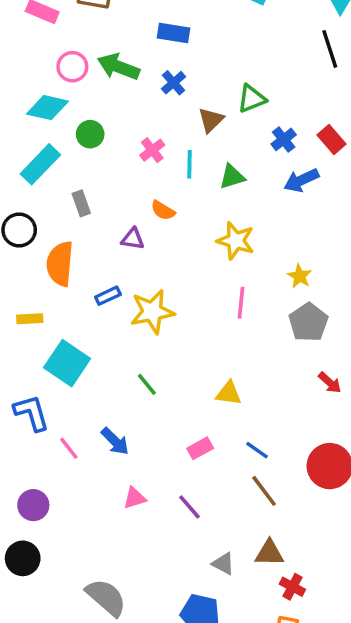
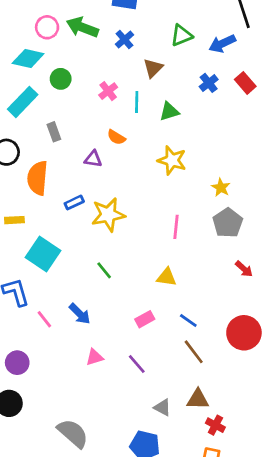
green triangle: (252, 99) -> (181, 35), moved
blue arrow: (301, 180) -> (222, 44), moved
pink line: (241, 303) -> (176, 227), moved

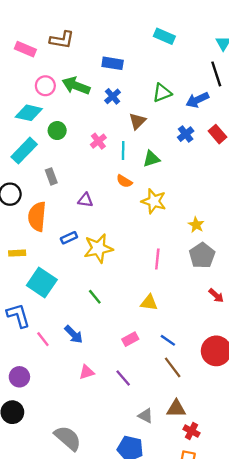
orange semicircle: (116, 137) -> (124, 181), moved

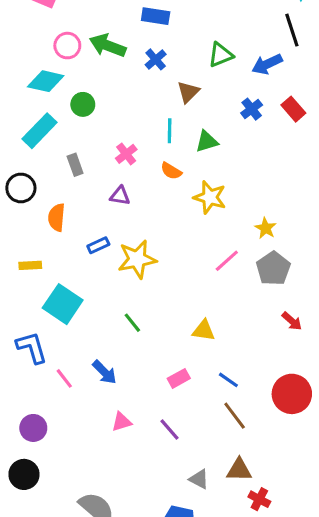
pink cross: (98, 141) -> (126, 154), moved
orange semicircle: (37, 217) -> (57, 217), size x0.7
pink line: (157, 259) -> (227, 261), moved, turned 42

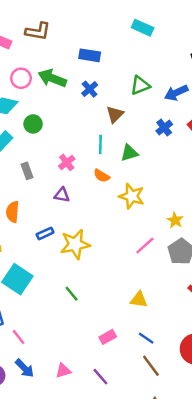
yellow triangle: (204, 330) -> (139, 300), moved
blue arrow: (105, 372) -> (25, 368), moved

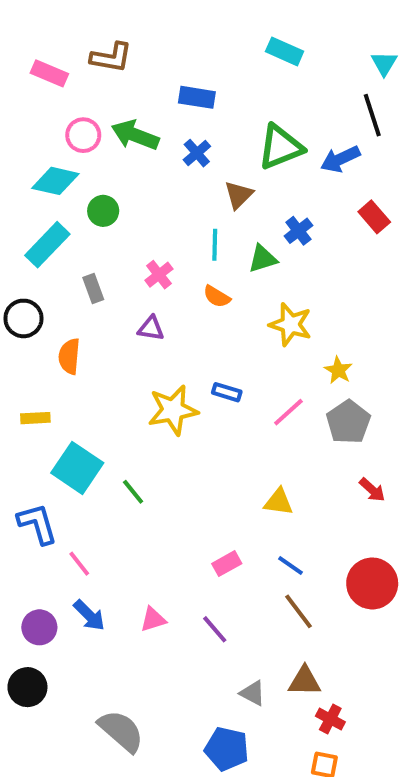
green triangle: (140, 85) -> (281, 147), size x1.4
blue cross: (164, 128) -> (298, 231), moved
yellow star: (132, 196) -> (290, 324), moved
blue rectangle: (45, 233) -> (227, 392), moved, turned 42
green line: (72, 294) -> (133, 492), moved

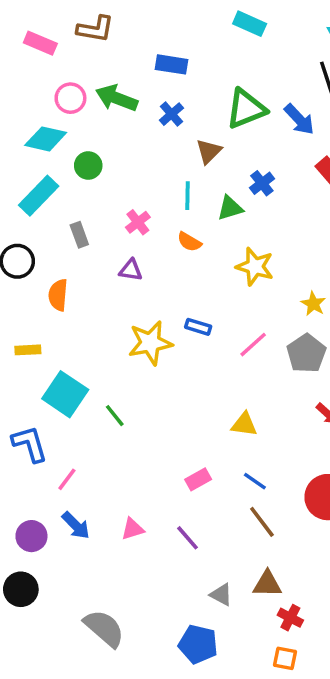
blue arrow: (340, 159) -> (299, 119), turned -108
yellow star: (338, 370) -> (313, 304), moved
pink line: (79, 564) -> (67, 479), turned 75

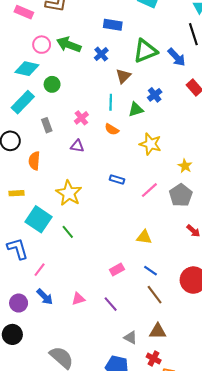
blue rectangle: (172, 64) -> (113, 25), moved
yellow star: (150, 343) -> (69, 193), moved, turned -30
red cross: (290, 618) -> (154, 358), moved

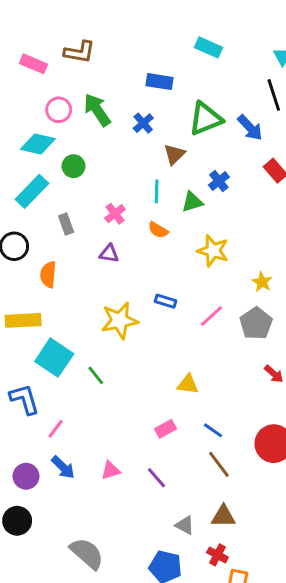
green arrow: (69, 45) -> (97, 110), turned 35
yellow rectangle: (17, 193) -> (23, 320), size x1.6
yellow star: (69, 193) -> (119, 320), moved, turned 30
yellow triangle: (144, 237) -> (188, 384), moved

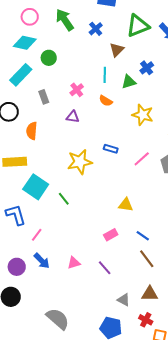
pink circle: (59, 110) -> (30, 17), moved

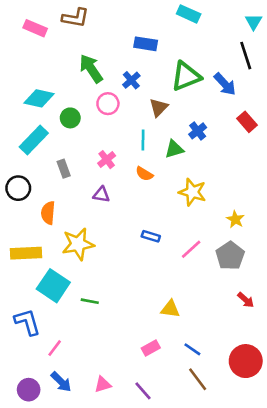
pink circle: (30, 17) -> (108, 104), moved
yellow star: (80, 162) -> (78, 244), moved
green line: (64, 199) -> (90, 301), turned -40

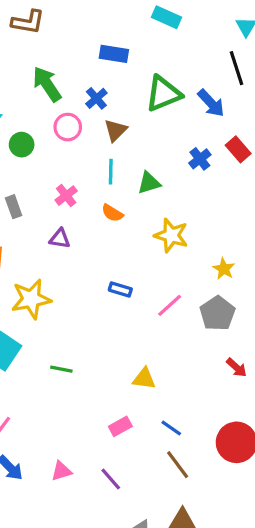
brown triangle: (159, 108) -> (116, 130), moved
blue cross: (198, 131) -> (200, 159), moved
green line: (90, 301) -> (61, 369), moved

